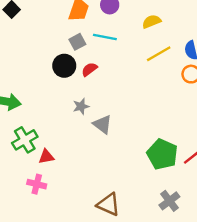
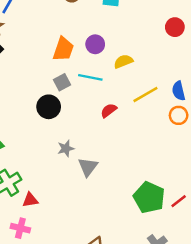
yellow semicircle: (152, 21) -> (123, 61), moved
red semicircle: (89, 69) -> (109, 110), moved
gray triangle: (103, 124) -> (88, 167), turned 30

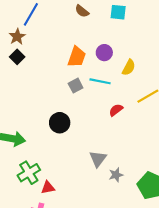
yellow semicircle: (123, 61) -> (129, 67), turned 140
black circle: (49, 107) -> (60, 123), moved
gray star: (66, 148) -> (116, 175), moved

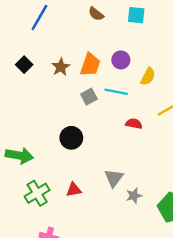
brown star: (17, 37) -> (61, 67), moved
red semicircle: (116, 110) -> (134, 124), turned 48
red triangle: (48, 188) -> (74, 190), moved

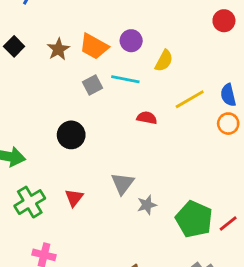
orange trapezoid: (90, 65) -> (94, 46), turned 100
red triangle: (74, 190) -> (74, 198), turned -42

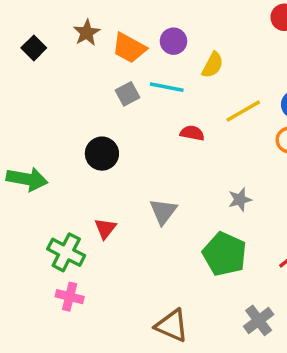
brown star: (58, 49) -> (87, 33), moved
green cross: (30, 202) -> (66, 252), moved, turned -32
gray star: (147, 205) -> (240, 200), moved
green pentagon: (194, 219) -> (225, 254), moved

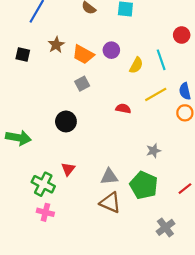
black square: (34, 48) -> (23, 54), turned -32
cyan line: (167, 87) -> (161, 60), moved, turned 60
gray triangle: (163, 211) -> (109, 177), moved, turned 48
brown triangle: (172, 326) -> (110, 203), moved

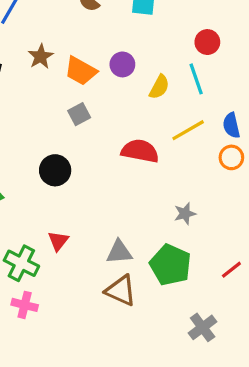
red circle: (182, 35) -> (207, 42), moved
red semicircle: (123, 109) -> (140, 151), size x1.6

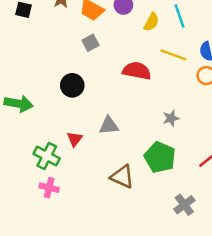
yellow line: (188, 130) -> (173, 55), turned 50
gray triangle: (119, 252) -> (109, 126), moved

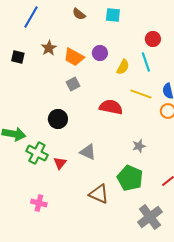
gray triangle: (109, 126) -> (88, 152), turned 30
green cross: (47, 156) -> (37, 153), moved
gray cross: (184, 205) -> (150, 217), size x1.4

